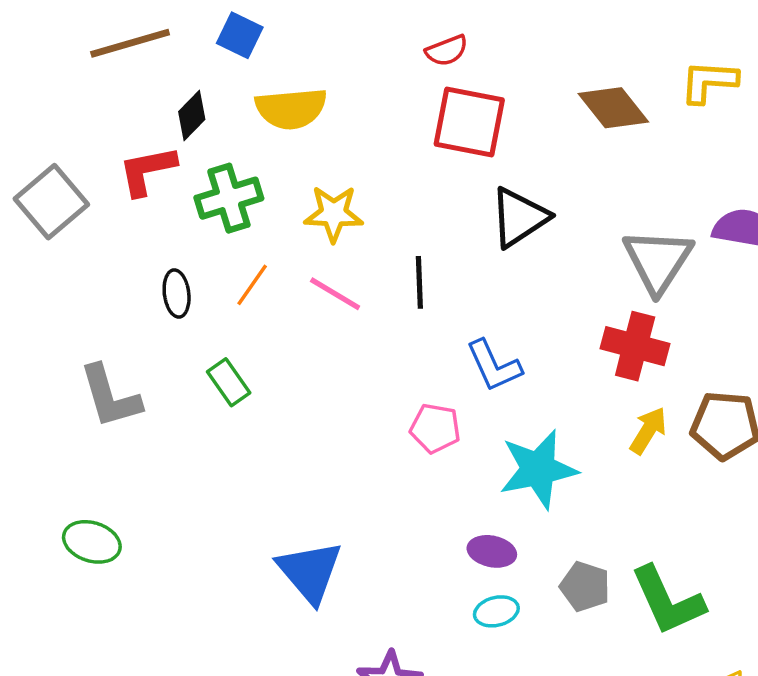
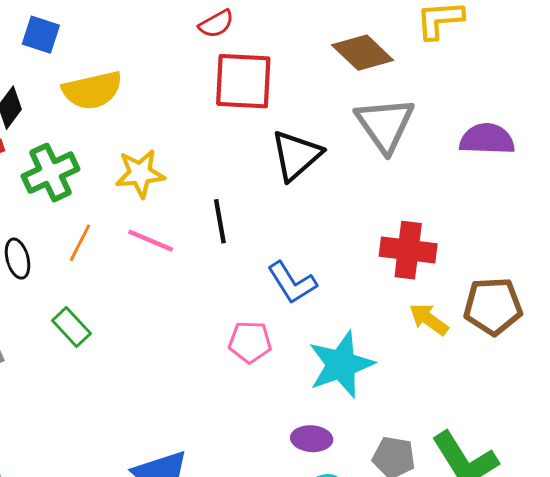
gray triangle: (658, 261) -> (385, 125), moved
yellow arrow: (648, 431) -> (429, 319), turned -78

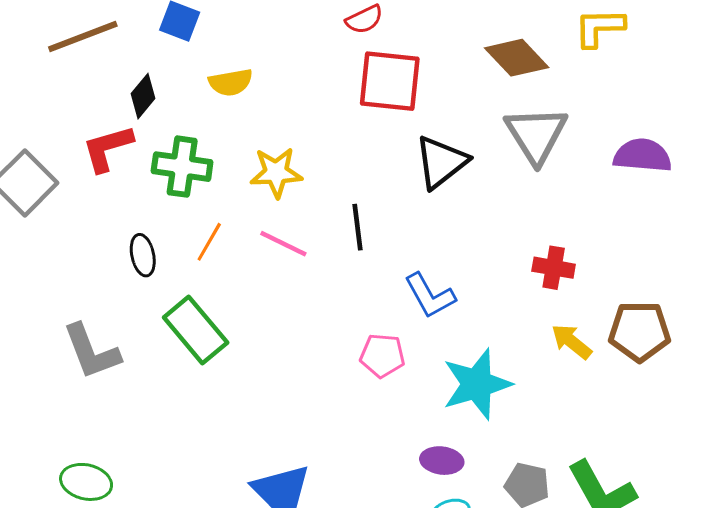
yellow semicircle: (92, 90) -> (231, 82), size x0.7
green cross: (50, 173) -> (182, 167), turned 30
red cross: (408, 250) -> (554, 268), size x0.7
green rectangle: (71, 327) -> (196, 330), size x1.6

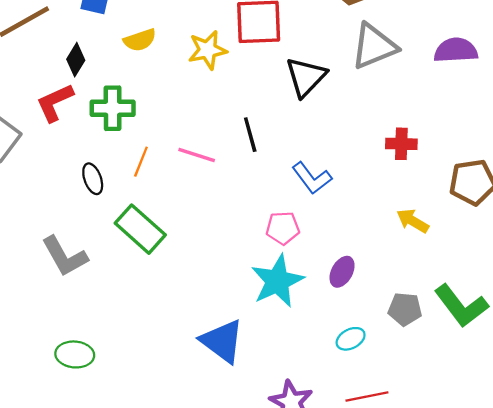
gray triangle: (536, 135) -> (374, 46), turned 48
yellow star: (276, 173) -> (208, 50), moved
yellow arrow: (572, 342) -> (413, 221), moved
cyan star: (477, 384) -> (277, 281), moved
purple ellipse: (442, 461) -> (342, 272), moved, turned -60

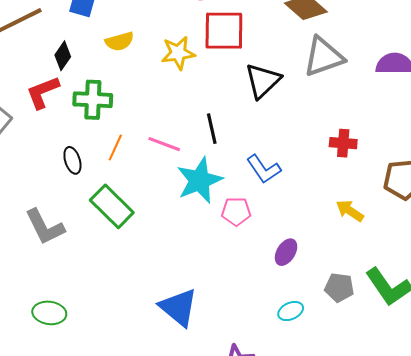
cyan star: (277, 281) -> (199, 180), moved

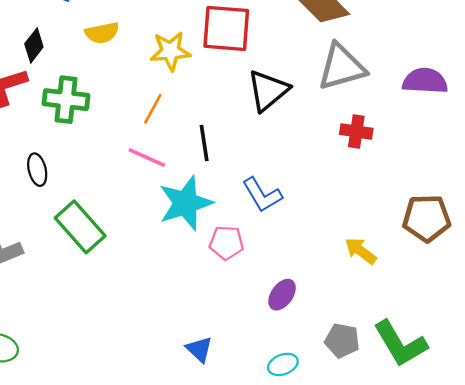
red cross: (343, 143) -> (356, 131), moved
orange line: (115, 148) -> (153, 109), moved
blue triangle: (179, 307) -> (199, 349), moved, size x0.6

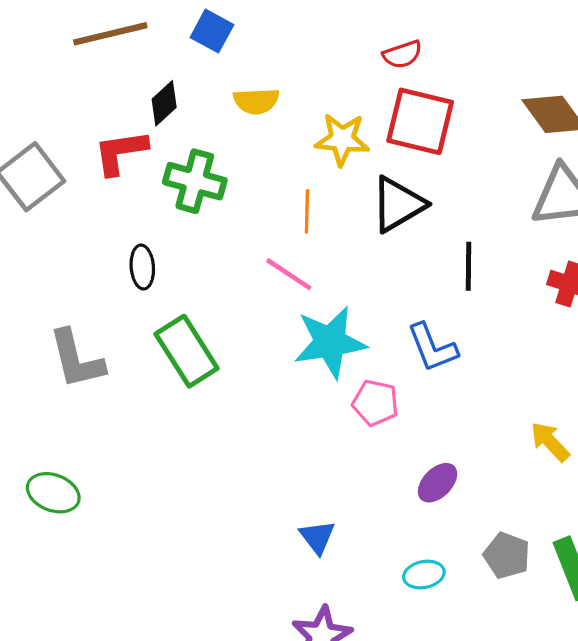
black triangle: (268, 90) -> (398, 204), moved
orange line: (153, 109) -> (307, 211), turned -36
black line: (204, 143) -> (469, 266), moved

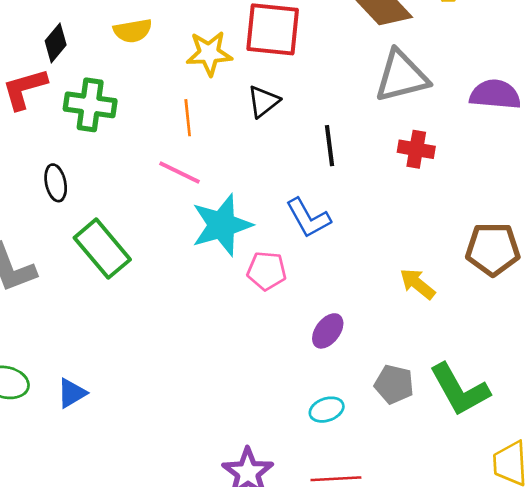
black triangle: (398, 204) -> (263, 102), size x0.7
blue triangle: (317, 537) -> (72, 393), moved, turned 44

